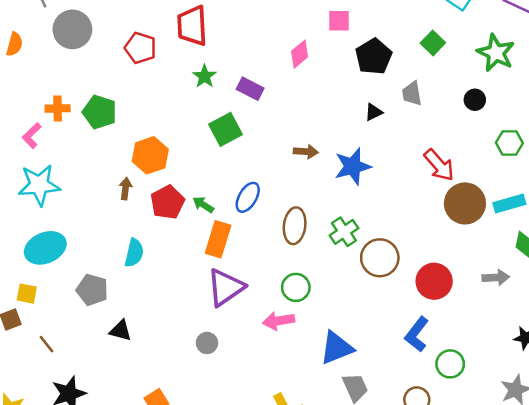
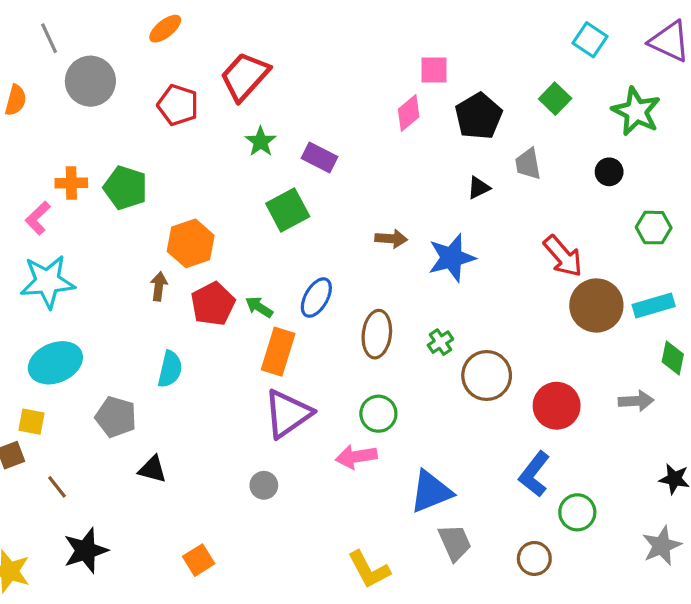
red trapezoid: (192, 26) -> (245, 76), turned 45
pink diamond: (300, 54) -> (409, 113), moved
green cross: (344, 232) -> (440, 342), size x0.7

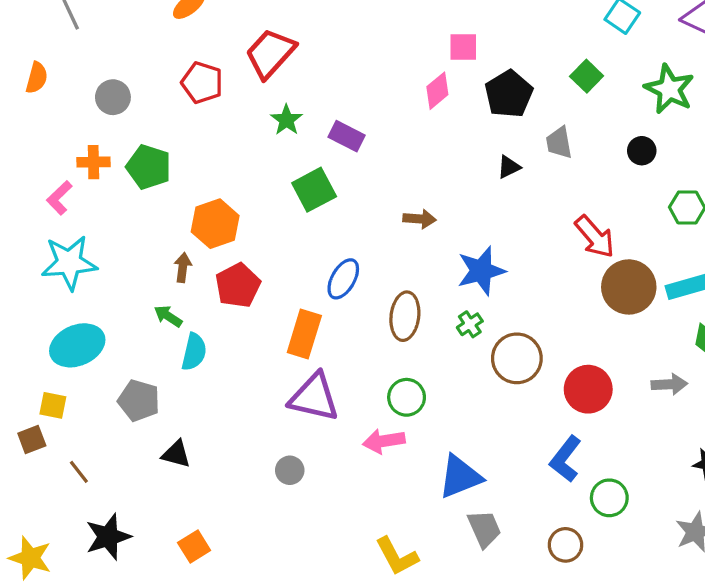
gray circle: (90, 81) -> (113, 97), moved, size x0.7
blue star: (452, 258) -> (481, 271), moved
green arrow: (259, 307) -> (168, 316), moved
purple triangle: (288, 414) -> (314, 397), turned 48
orange square: (199, 560) -> (194, 547), moved

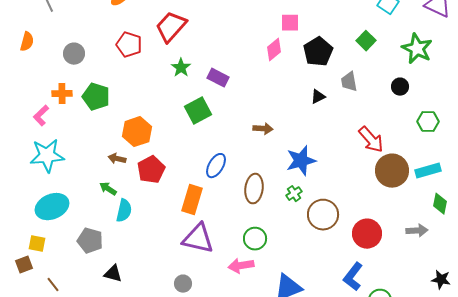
brown arrow: (183, 268) -> (117, 159), turned -84

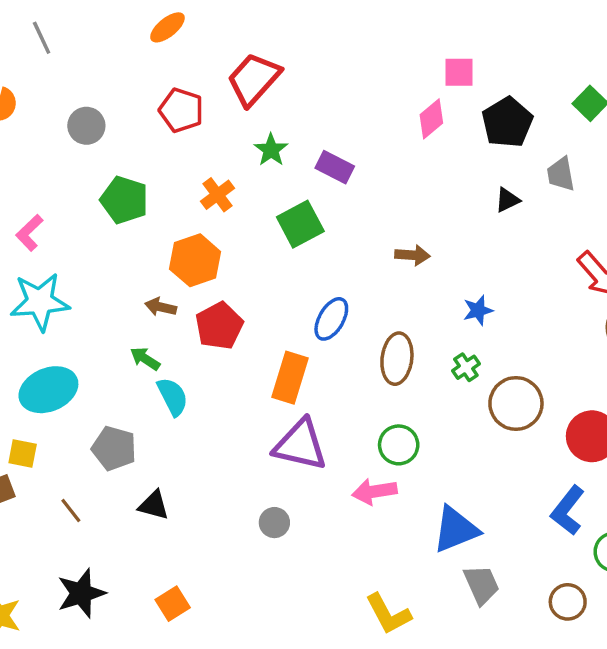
orange cross: (62, 94) -> (218, 195), moved, turned -36
blue star: (301, 161) -> (478, 310), size x0.6
cyan semicircle: (124, 211) -> (173, 397), turned -40
brown line: (53, 285) -> (71, 510), moved

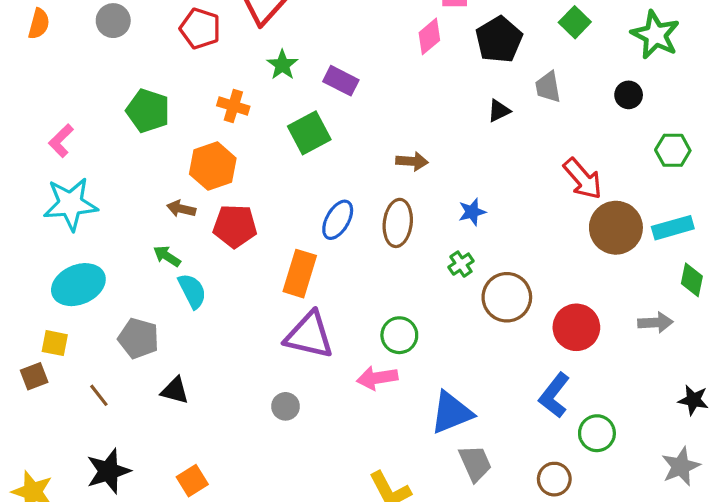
gray circle: (86, 126) -> (113, 21), moved
orange cross: (218, 195) -> (233, 106), turned -36
red pentagon: (219, 326) -> (235, 226), turned 30
brown ellipse: (397, 359) -> (398, 223), moved

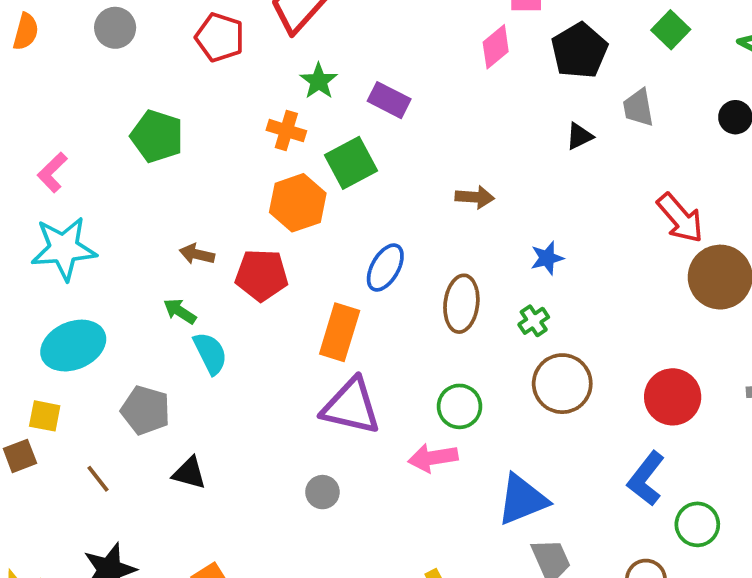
orange cross: (233, 106) -> (286, 131), moved
orange hexagon: (213, 166) -> (298, 203), moved
brown ellipse: (398, 223) -> (461, 304), moved
brown circle: (507, 297) -> (562, 384), moved

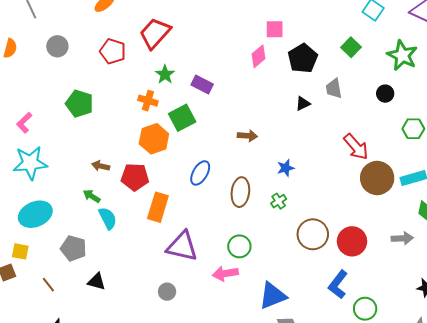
orange rectangle: (340, 332) -> (158, 207), moved
brown circle: (562, 384) -> (313, 234), moved

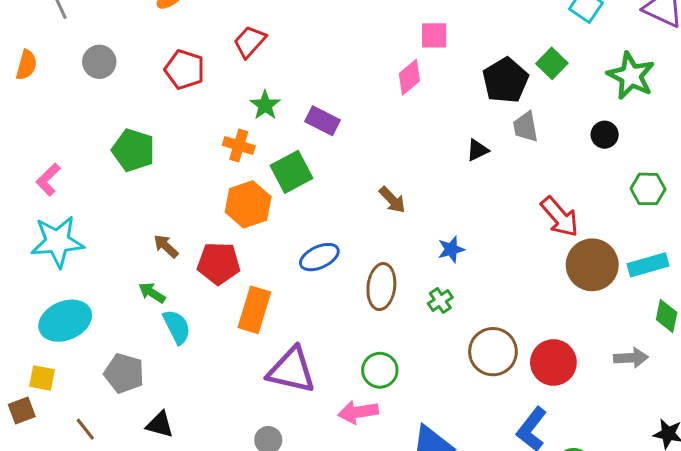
red trapezoid: (155, 33) -> (250, 42), size x0.7
black pentagon: (303, 58) -> (505, 80), moved
brown arrow: (247, 136) -> (392, 200), turned 42
brown arrow: (101, 166) -> (166, 246), turned 30
blue ellipse: (200, 173) -> (319, 257), turned 35

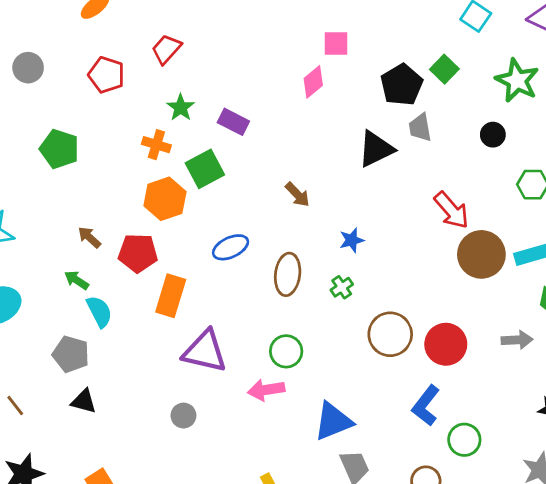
black triangle: (477, 150) -> (376, 149), size x1.8
gray pentagon: (124, 373) -> (71, 354), moved

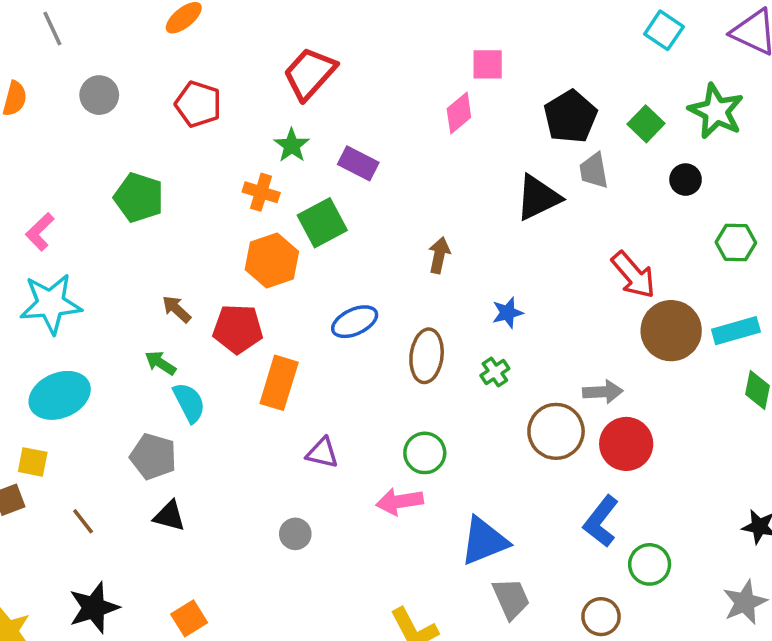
red trapezoid: (166, 49) -> (310, 73), moved, size x1.4
green square: (444, 69) -> (646, 124), moved
brown arrow: (298, 195) -> (439, 255), turned -124
gray arrow: (517, 340) -> (603, 392), moved
purple triangle: (205, 351) -> (322, 453), size x0.6

